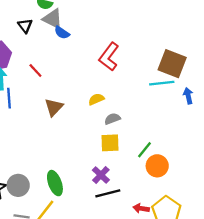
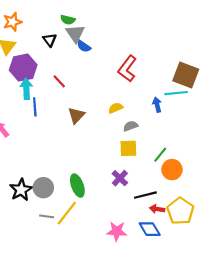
gray triangle: (53, 19) -> (75, 34), turned 30
blue arrow: (188, 96) -> (157, 105), moved
black line: (108, 193) -> (145, 195), moved

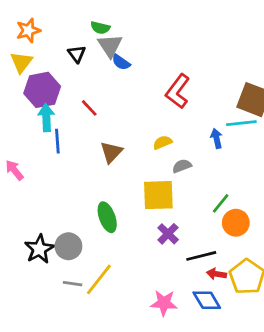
yellow square: (128, 148) -> (158, 195), moved, size x1.4
green ellipse: (77, 186) -> (107, 217), moved

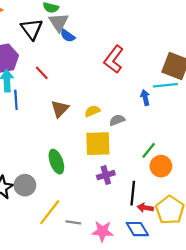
black triangle: (77, 54) -> (32, 29), size x1.5
yellow semicircle: (163, 142) -> (92, 111), moved
purple cross: (168, 234) -> (106, 175), turned 30
black line: (201, 256) -> (133, 193), turned -70
gray line: (73, 284) -> (73, 222), moved

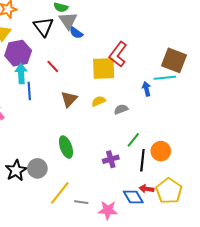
yellow square: (98, 144) -> (104, 69), moved
green line: (149, 150) -> (133, 140), moved
black line: (133, 193) -> (142, 160), moved
blue diamond: (137, 229) -> (133, 197), moved

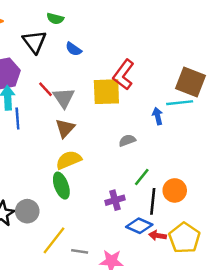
gray triangle: (68, 21) -> (64, 98), moved
yellow semicircle: (99, 101) -> (69, 160), moved, size x1.5
blue diamond: (133, 197) -> (139, 226), moved, turned -35

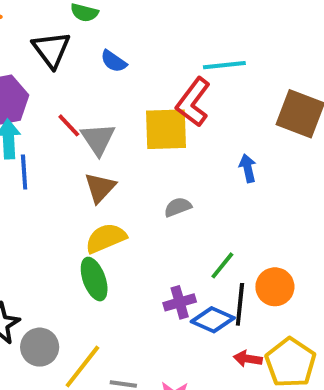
cyan line: (180, 103) -> (224, 65), moved
gray semicircle: (127, 140) -> (178, 207), moved
gray circle: (27, 211) -> (40, 347), moved
blue diamond: (139, 226) -> (213, 320), moved

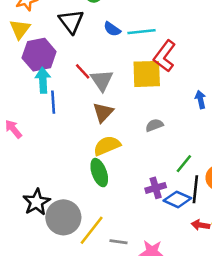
cyan line: (224, 65) -> (142, 32), moved
gray circle: (40, 347) -> (63, 217), size x1.4

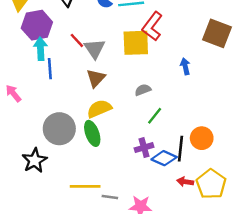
green line: (184, 164) -> (155, 116), moved
gray circle: (63, 217) -> (59, 129), moved
yellow line: (92, 230) -> (85, 186), turned 52

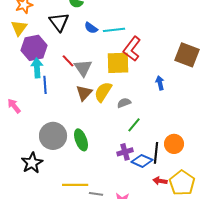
yellow semicircle: (99, 109) -> (103, 92), moved, turned -35

